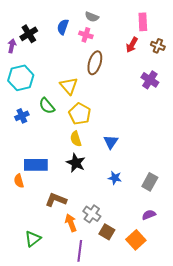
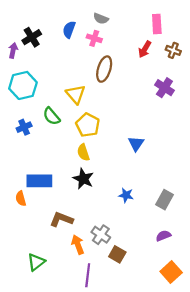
blue triangle: (111, 142) -> (136, 144), moved
orange square: (136, 240) -> (171, 272), moved

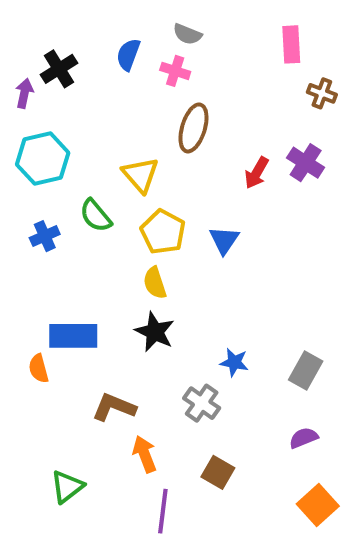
red arrow: (145, 49) -> (257, 173), moved
blue triangle: (136, 144) -> (224, 240), moved
gray cross: (101, 235) -> (202, 403), moved

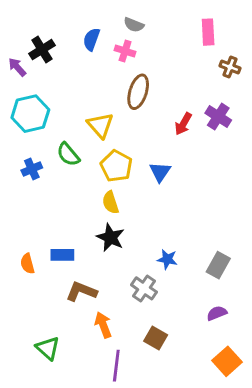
purple arrow: (24, 93) -> (17, 67), turned -54
blue rectangle: (73, 336) -> (62, 255), moved, size x0.7
green triangle: (67, 487) -> (48, 348), turned -40

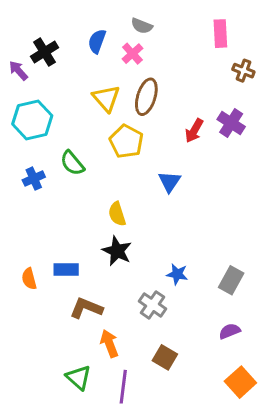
pink cross: (125, 51) -> (132, 54), turned 30
yellow triangle: (100, 125) -> (106, 98), moved
yellow pentagon: (116, 166) -> (126, 142), moved
green triangle: (48, 348) -> (78, 377), moved

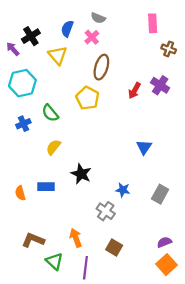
yellow triangle: (106, 98) -> (58, 55), moved
blue triangle: (169, 182) -> (144, 147), moved
yellow semicircle: (117, 214) -> (53, 147), moved, turned 56
brown L-shape: (86, 308) -> (33, 240), moved
purple semicircle: (230, 331) -> (164, 242), moved

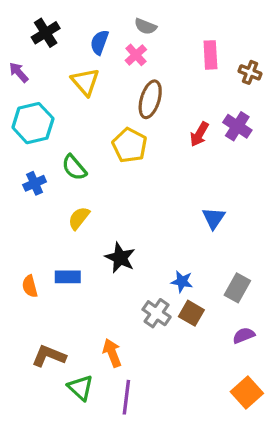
pink rectangle: (153, 23) -> (210, 55), moved
black cross: (31, 36) -> (46, 33), moved
purple semicircle: (164, 242) -> (244, 335), moved
brown square: (114, 247) -> (191, 313), moved

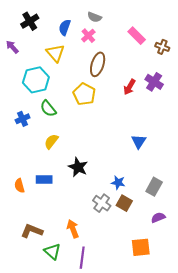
pink rectangle: (210, 55) -> (137, 36), turned -42
cyan hexagon: (33, 123) -> (36, 80), moved
orange square: (247, 392) -> (141, 247), moved, turned 36

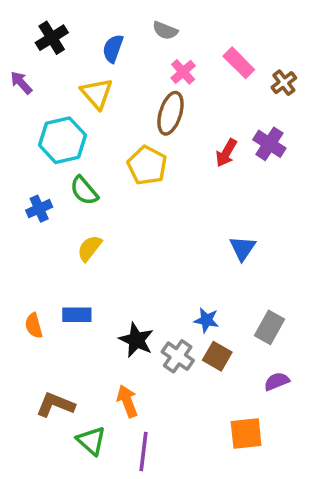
pink cross: (88, 36) -> (183, 72), moved
brown cross: (162, 47) -> (284, 83), turned 32
black star: (78, 167) -> (136, 340), moved

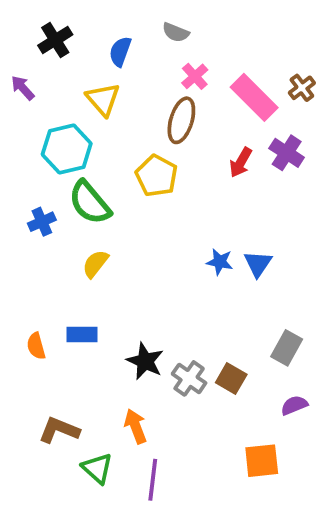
pink rectangle: (239, 63) -> (254, 97), moved, size x1.4
green semicircle: (84, 191) -> (90, 203), size x1.4
blue star: (206, 320) -> (220, 262), moved

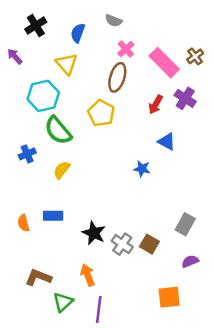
blue cross: (42, 222) -> (27, 154), moved
blue triangle: (258, 264) -> (167, 142), moved, turned -36
green triangle: (97, 468) -> (63, 302), turned 35

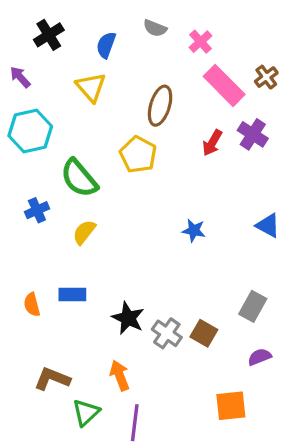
pink cross: (126, 49) -> (201, 42), moved
cyan hexagon: (43, 96) -> (30, 131), moved
blue triangle: (167, 142) -> (268, 225), moved

